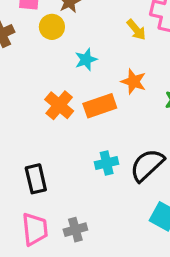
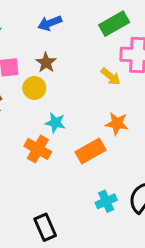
cyan star: (86, 60) -> (55, 123), moved, turned -30
orange cross: (59, 105) -> (38, 149), moved

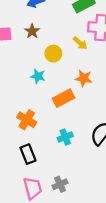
yellow circle: (34, 88) -> (53, 54), moved
orange cross: (38, 149) -> (27, 120), moved
cyan cross: (106, 201) -> (65, 137), moved

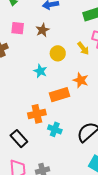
orange cross: (27, 120) -> (37, 114), moved, turned 36
cyan cross: (65, 137) -> (55, 129), turned 32
black rectangle: (28, 154) -> (19, 139), turned -30

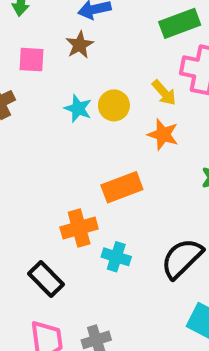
brown star: (43, 30) -> (80, 45), moved
cyan star: (40, 71) -> (78, 109), moved
orange star: (81, 80) -> (163, 134), moved

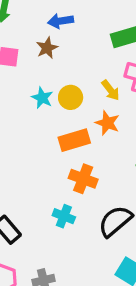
orange rectangle: (122, 187) -> (74, 140), moved
orange cross: (79, 228) -> (83, 179), moved, turned 32

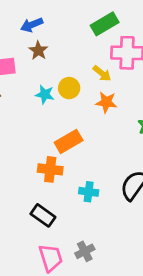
blue arrow: (61, 21) -> (32, 25), moved
orange rectangle: (74, 140) -> (69, 141), moved
orange cross: (83, 179) -> (50, 169), moved

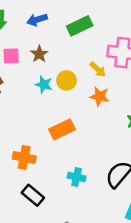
green rectangle: (105, 24) -> (80, 26), moved
brown star: (38, 50) -> (39, 54), moved
orange cross: (50, 169) -> (24, 157), moved

